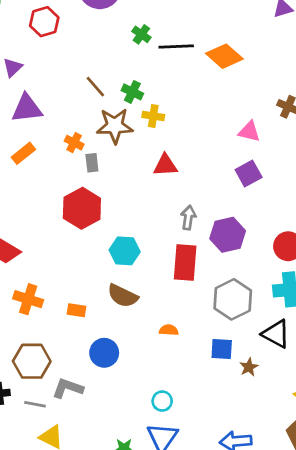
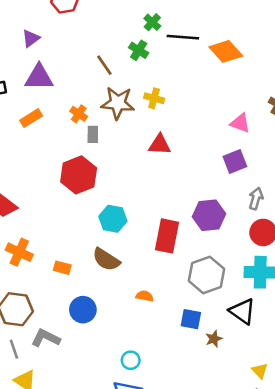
green cross: (132, 92) -> (139, 50), moved
gray arrow: (188, 218) -> (256, 199), moved
gray line: (35, 404) -> (14, 349), turned 54

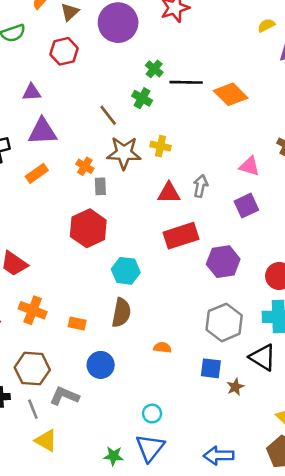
purple triangle: (31, 38) -> (32, 92), turned 36
gray arrow: (256, 199) -> (200, 186), moved
red rectangle: (167, 236) -> (181, 236), moved, turned 64
brown semicircle: (106, 260) -> (121, 313), turned -108

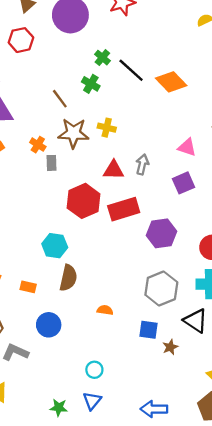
black line: (186, 82) -> (131, 70), turned 40
red hexagon: (88, 228) -> (84, 201), moved
cyan hexagon: (126, 271) -> (55, 246), moved
blue triangle: (150, 448) -> (92, 401), size x0.7

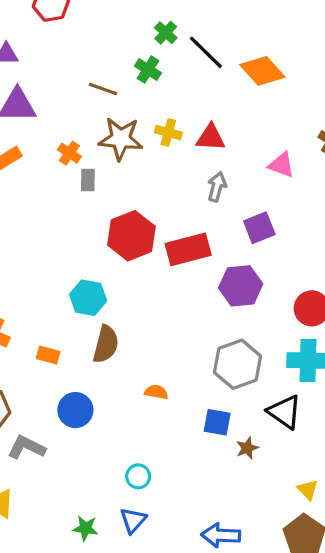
brown line: (60, 99) -> (103, 89), turned -36
red triangle: (113, 170) -> (211, 137), moved
purple square: (183, 183) -> (259, 228), moved

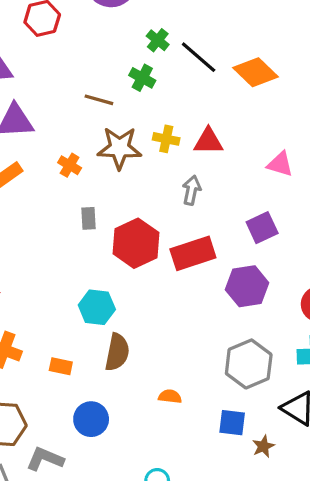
gray rectangle: (88, 180) -> (88, 218), moved
gray arrow: (217, 187) -> (192, 190), moved

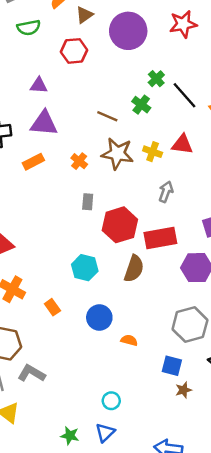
red triangle: (208, 141) -> (182, 144), moved
brown semicircle: (117, 352) -> (134, 269), moved
orange rectangle: (61, 366) -> (52, 307), turned 35
blue circle: (91, 419) -> (99, 318), moved
brown star: (263, 446) -> (184, 390), moved

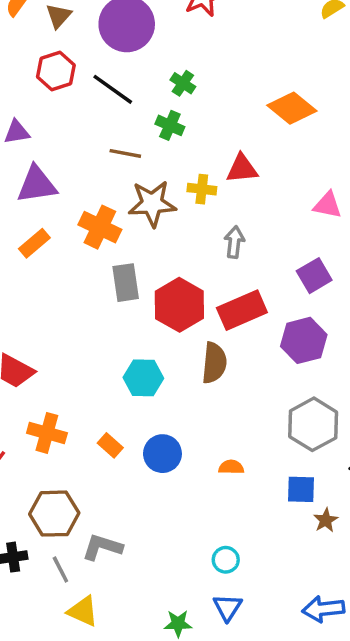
black line: (184, 95) -> (113, 89), moved
orange cross: (79, 161) -> (100, 227), size x1.6
gray rectangle: (88, 202) -> (126, 283), size x1.5
blue circle: (99, 318) -> (162, 454), moved

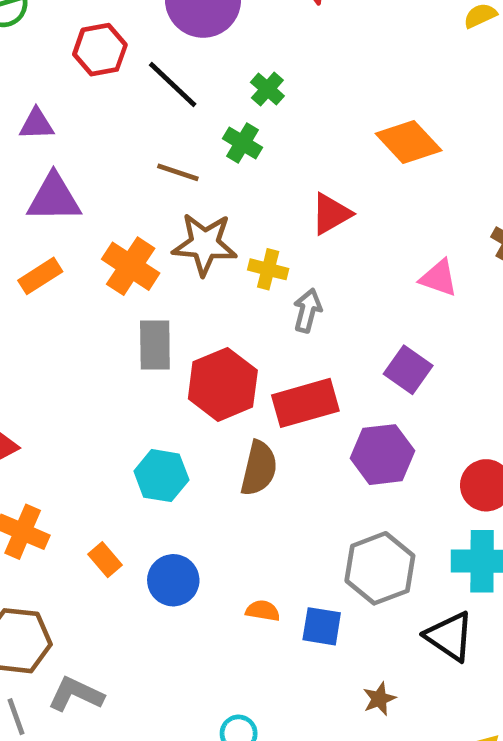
red triangle: (242, 169) -> (331, 214), turned -32
yellow cross: (202, 189) -> (268, 269), moved
purple square: (314, 276) -> (408, 370), turned -32
blue square: (301, 489) -> (322, 626), moved

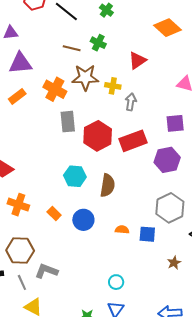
green cross: (243, 143) -> (98, 43), moved
purple square: (408, 370) -> (175, 123), turned -36
brown semicircle: (259, 468) -> (107, 185), moved

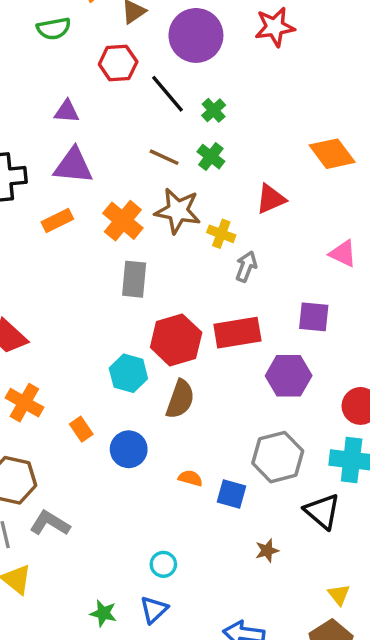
green cross: (106, 10) -> (214, 110), moved
red hexagon: (98, 136) -> (176, 340), moved

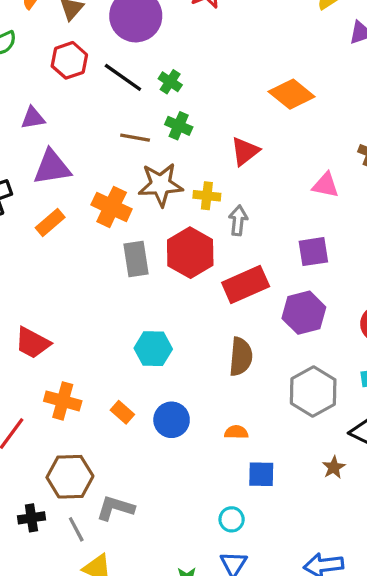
red hexagon: (176, 340) -> (190, 253), moved
brown semicircle: (180, 399) -> (241, 357), moved
blue square: (231, 494) -> (261, 474), moved
brown star: (267, 551) -> (334, 467), moved

